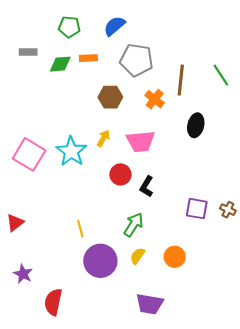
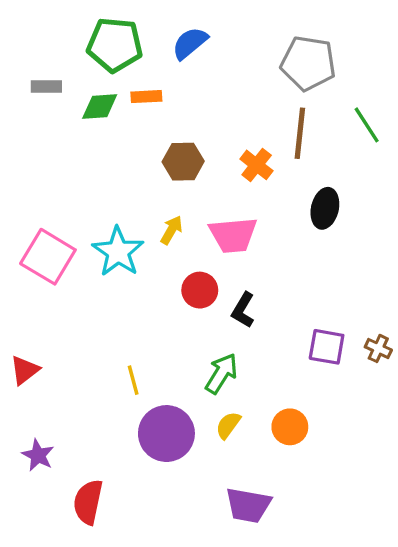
green pentagon: (69, 27) -> (115, 45), size x1.5
gray pentagon: (137, 60) -> (308, 63), moved

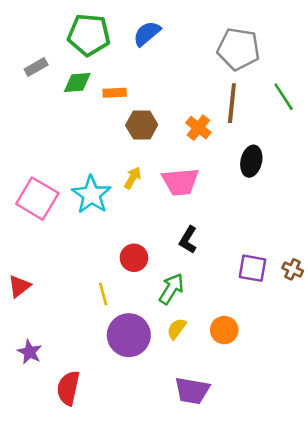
gray rectangle: (46, 87) -> (36, 67), turned -30
orange rectangle: (146, 97) -> (115, 93), moved
red circle: (200, 290) -> (134, 258), moved

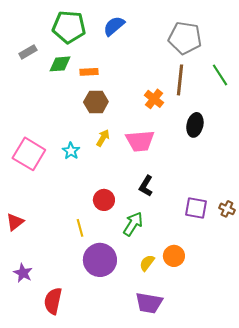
brown hexagon: (142, 125) -> (96, 102), moved
cyan star: (91, 195) -> (71, 151), size x0.6
yellow semicircle: (177, 329) -> (147, 263), moved

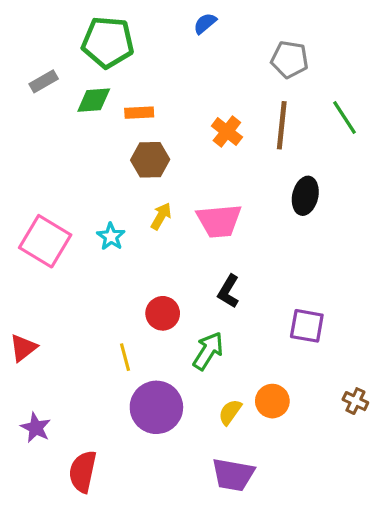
blue semicircle: (114, 26) -> (205, 23), moved, size x0.7
gray pentagon: (185, 38) -> (290, 59), size x0.7
orange cross: (154, 99) -> (227, 132), moved
brown cross: (227, 209) -> (355, 401), moved

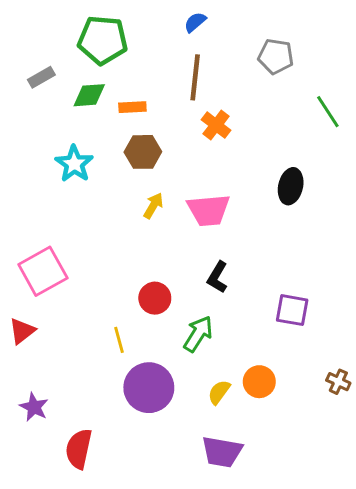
brown line: (282, 125) -> (195, 77), moved
cyan star: (111, 237) -> (74, 164), moved, size x1.4
pink square: (45, 241) -> (43, 271), moved, turned 30

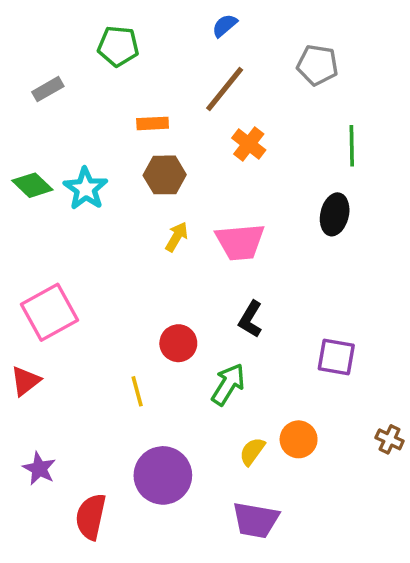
green pentagon: (103, 40) -> (118, 46), size x0.7
brown line: (195, 77) -> (225, 89), turned 33
green diamond: (89, 95) -> (32, 185), moved, turned 48
green line: (328, 112) -> (352, 146), moved, turned 32
purple circle: (149, 388) -> (163, 475), moved

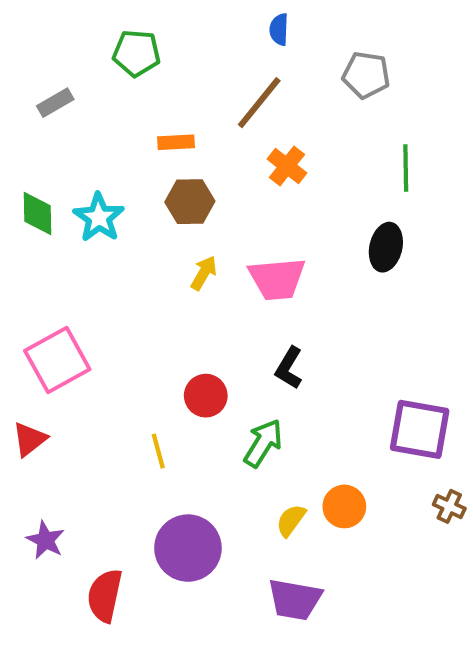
blue semicircle: (225, 26) -> (279, 29), moved, turned -48
green diamond: (32, 185) -> (38, 214), turned 45
purple square: (336, 357) -> (420, 429), moved, size x1.4

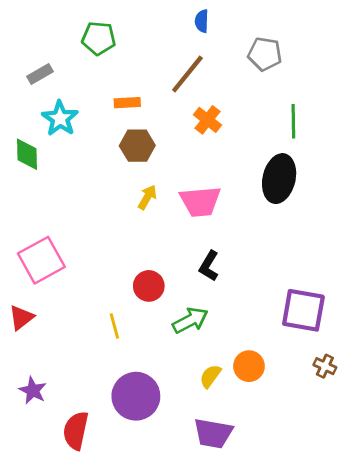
cyan star: (99, 217) -> (60, 118), moved
black ellipse: (386, 247) -> (279, 179), size x1.4
green arrow: (263, 443) -> (190, 320), turned 30

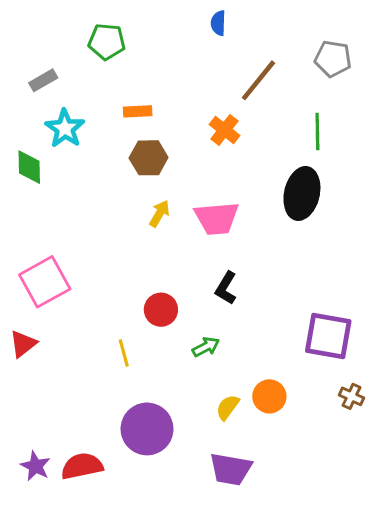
gray pentagon: (265, 54) -> (333, 59), moved
brown line: (187, 74) -> (259, 80), moved
green arrow: (190, 320) -> (206, 347), size x0.7
purple star: (33, 390) -> (35, 466), moved
red semicircle: (76, 431) -> (82, 466), turned 66

